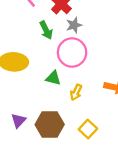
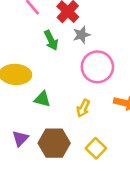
pink circle: (72, 53) -> (97, 67), moved
green triangle: (53, 78) -> (42, 99), moved

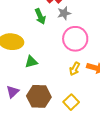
green triangle: (42, 99) -> (31, 62), turned -32
yellow arrow: (83, 108) -> (75, 69), moved

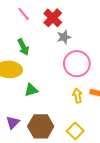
green arrow: (40, 16) -> (23, 47), moved
yellow arrow: (75, 69) -> (77, 96), turned 144

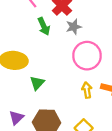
green arrow: (23, 47) -> (44, 26), moved
green triangle: (31, 90) -> (37, 83), turned -32

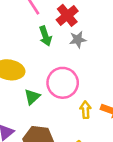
pink circle: (87, 56) -> (63, 83), moved

